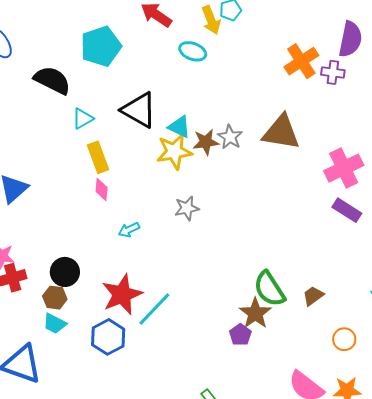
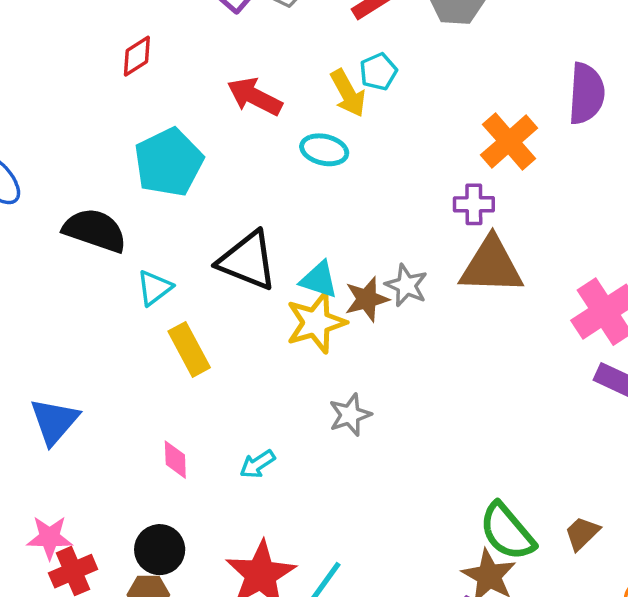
purple cross: (333, 72) -> (474, 204), moved
pink diamond: (102, 189) -> (175, 460), moved

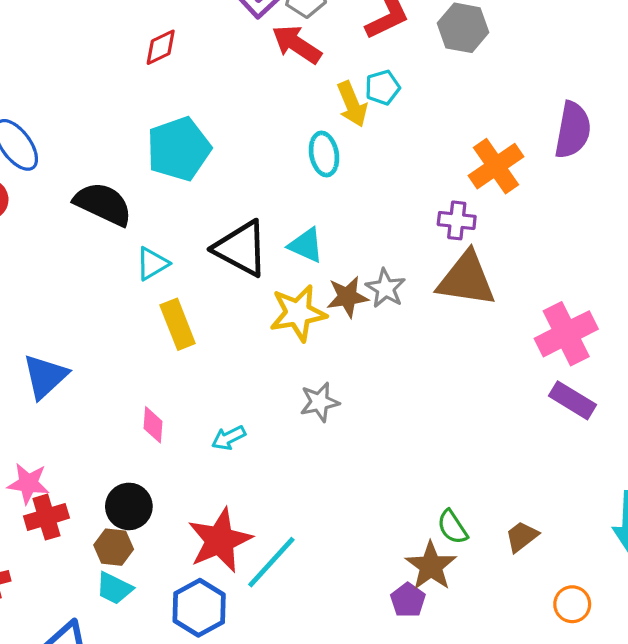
red arrow: (255, 97) -> (297, 44), moved
cyan ellipse: (324, 150) -> (324, 154), turned 60
cyan triangle: (319, 280) -> (306, 245), moved
green semicircle: (507, 532) -> (452, 527), size x0.6

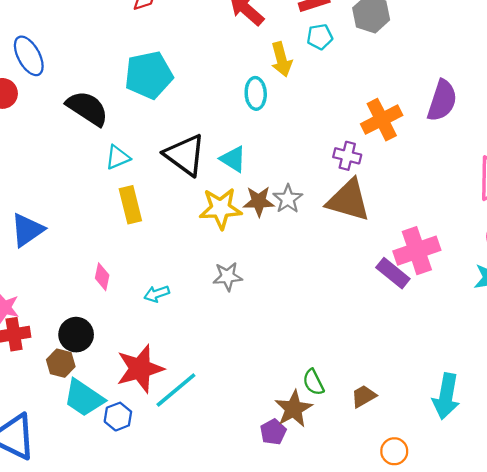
cyan pentagon: (383, 87) -> (320, 37), moved
purple rectangle: (572, 400) -> (393, 273), moved
cyan trapezoid: (114, 588) -> (84, 398), moved, size x1.5
blue hexagon: (199, 608) -> (118, 417), size x0.7

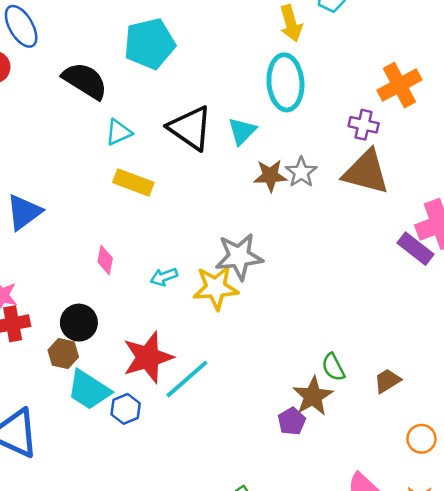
cyan ellipse: (256, 93) -> (285, 82), moved, size x1.6
cyan triangle: (233, 159) -> (242, 131), turned 44
yellow rectangle: (130, 205) -> (133, 183), turned -54
yellow star: (221, 208) -> (216, 288), moved
gray star: (228, 276) -> (239, 257), size x1.5

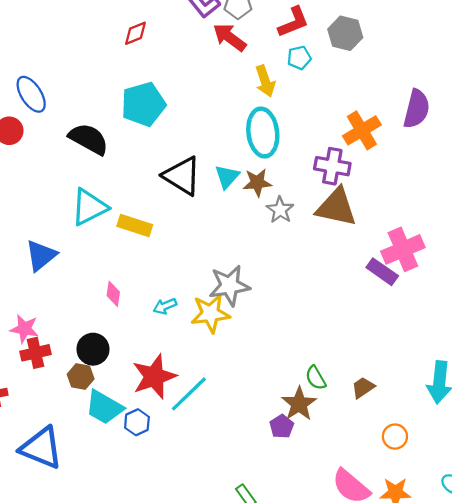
purple cross: (364, 125) -> (332, 166), size x1.4
cyan triangle: (119, 132) -> (89, 207), moved, size x1.6
brown star: (270, 176) -> (257, 183), moved

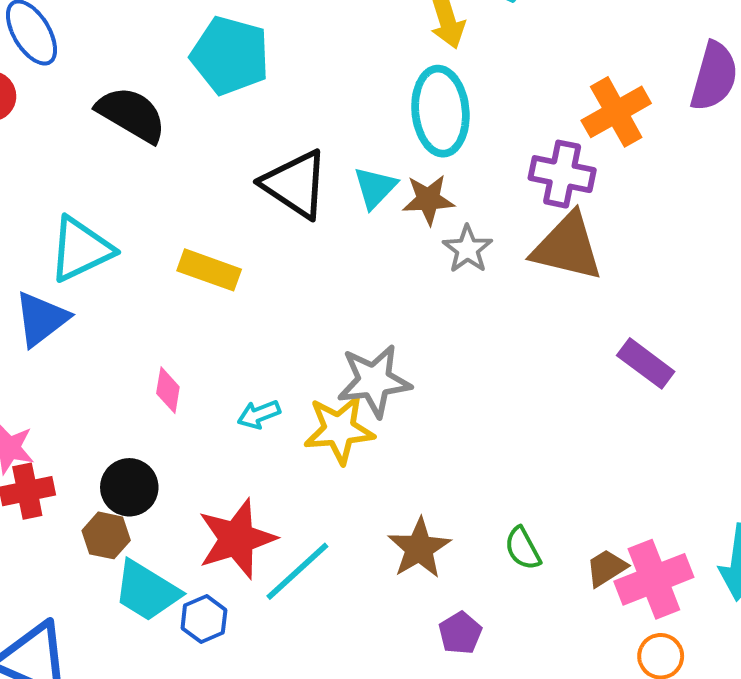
cyan pentagon: (143, 104) -> (230, 56), turned 30
cyan triangle: (89, 207) -> (81, 249), moved
pink cross: (403, 249) -> (654, 579), moved
brown star: (299, 404) -> (419, 548), moved

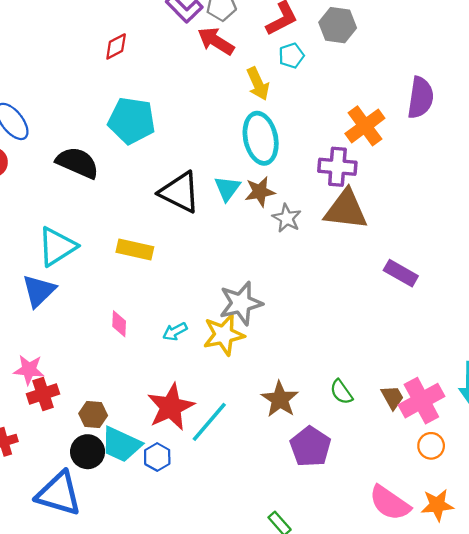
black circle: (129, 487) -> (88, 452), moved
brown trapezoid: (606, 568) -> (392, 397), turned 100
purple pentagon: (460, 633) -> (310, 447), size x1.6

